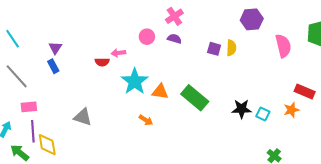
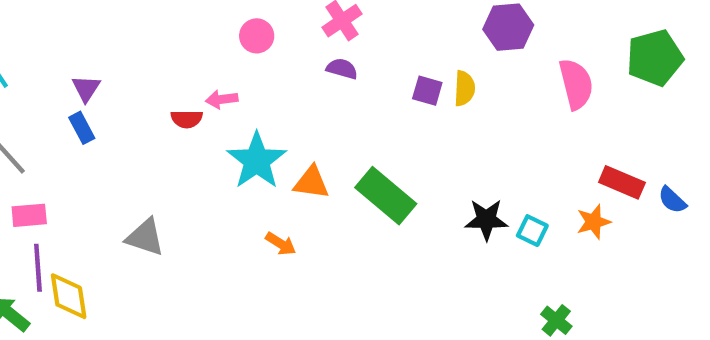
pink circle: (147, 37) -> (257, 36), moved

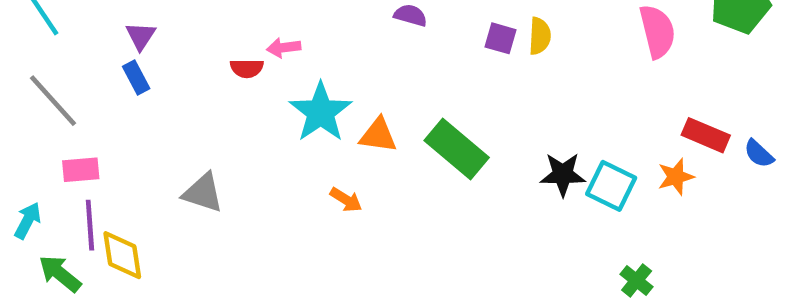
cyan square: (532, 231) -> (611, 186), size x1.5

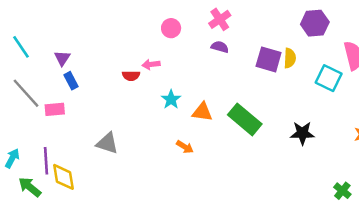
purple triangle: (141, 36) -> (62, 58), moved
purple square: (500, 38) -> (269, 59), size x1.5
cyan star: (321, 112) -> (171, 99), size x0.6
pink rectangle: (81, 170) -> (55, 109), moved
cyan square: (611, 186) -> (329, 78), moved

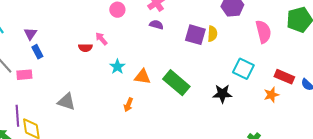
pink arrow: (151, 64) -> (101, 39), turned 56
cyan square: (329, 78) -> (243, 69), moved
orange arrow: (185, 147) -> (128, 105), turned 80

